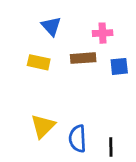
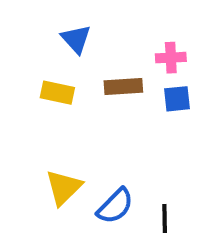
pink cross: (103, 33) -> (171, 58), moved
blue semicircle: (78, 139) -> (115, 206), turned -132

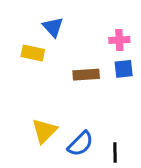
brown rectangle: (123, 86) -> (86, 75), moved
yellow rectangle: (57, 93) -> (33, 53), moved

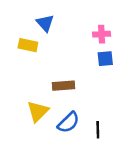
brown rectangle: (86, 75) -> (64, 86), moved

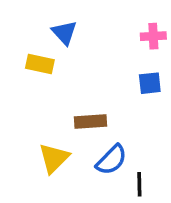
pink cross: (102, 34) -> (153, 36), moved
blue semicircle: (68, 122) -> (111, 160), moved

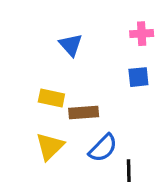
blue triangle: (64, 33) -> (71, 45), moved
yellow rectangle: (40, 64) -> (51, 98), moved

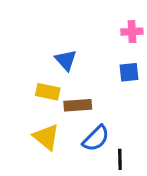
blue triangle: (71, 45) -> (66, 60), moved
yellow triangle: (50, 146) -> (46, 137), turned -36

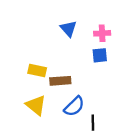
pink cross: (132, 32) -> (102, 33), moved
blue triangle: (66, 60) -> (68, 29), moved

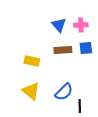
pink cross: (102, 33) -> (81, 25), moved
brown rectangle: (60, 81) -> (63, 50), moved

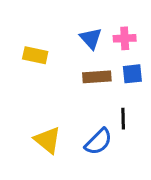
yellow rectangle: (32, 61) -> (35, 55), moved
black line: (80, 106) -> (123, 119), moved

